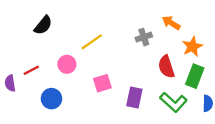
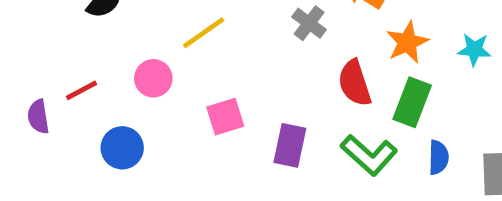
gray cross: (144, 37) -> (309, 23), turned -35

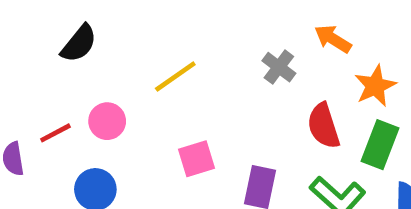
pink circle: (153, 78) -> (107, 121), moved

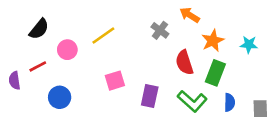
black semicircle: (79, 44) -> (39, 29), moved
pink circle: (107, 121) -> (67, 50), moved

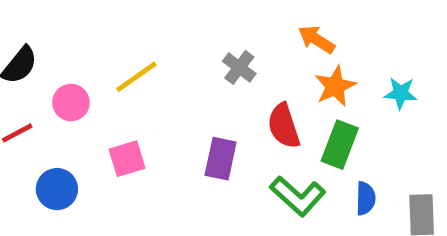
orange arrow: (190, 15) -> (316, 39), moved
pink square: (115, 81) -> (127, 159), moved
purple rectangle: (150, 96) -> (221, 159), moved

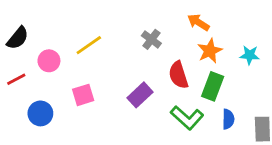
purple rectangle: (221, 159) -> (140, 95), turned 35

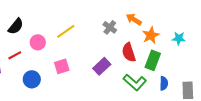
orange arrow: (198, 22) -> (134, 19), moved

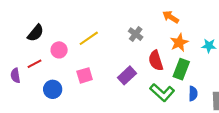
orange arrow: (134, 19) -> (171, 17), moved

